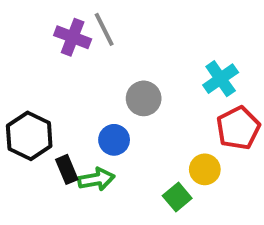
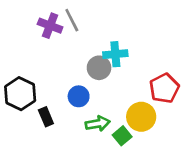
cyan cross: (221, 79) -> (115, 54), moved, turned 30
yellow circle: (205, 169) -> (141, 117), size x1.4
green arrow: (96, 179) -> (98, 124), moved

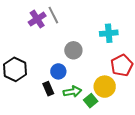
purple cross: (50, 26) -> (37, 19), turned 36
cyan cross: (115, 54) -> (109, 33), moved
black rectangle: (46, 117) -> (48, 89), moved

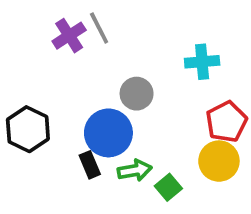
blue circle: (58, 71) -> (108, 133), size x1.6
yellow circle: (105, 87) -> (219, 161), moved

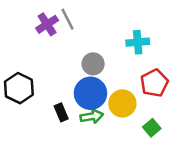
blue circle: (108, 133) -> (90, 93), moved
yellow circle: (219, 161) -> (122, 103), moved
green square: (168, 187) -> (152, 128), moved

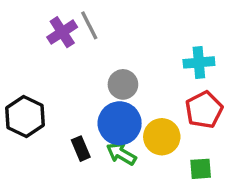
cyan cross: (138, 42) -> (199, 62), moved
green arrow: (92, 116) -> (121, 154), turned -140
green square: (152, 128) -> (201, 169), turned 36

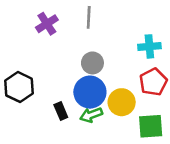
gray line: (89, 25) -> (89, 17), moved, turned 30
green arrow: (121, 154) -> (91, 115), turned -50
green square: (201, 169) -> (151, 126), size x1.5

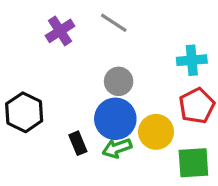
gray line: (89, 17) -> (114, 23), turned -60

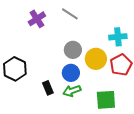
blue circle: (115, 119) -> (71, 73), size x0.7
yellow circle: (156, 132) -> (96, 59), moved
green square: (193, 163) -> (106, 100), moved

